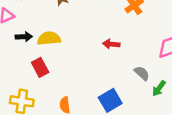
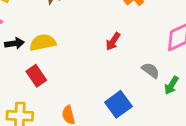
red arrow: (111, 44) -> (113, 41), turned -56

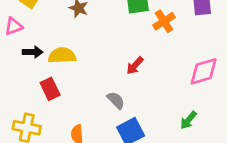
gray semicircle: (151, 70) -> (116, 100), moved

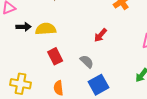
red rectangle: (50, 89) -> (55, 56), moved

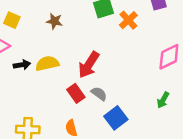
red arrow: (100, 35) -> (89, 65), moved, size x1.6
red rectangle: (55, 56) -> (76, 93), moved

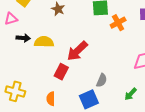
red rectangle: (76, 93) -> (61, 72), turned 49
gray semicircle: (99, 94) -> (102, 80), moved, turned 64

